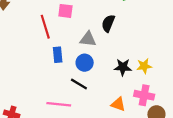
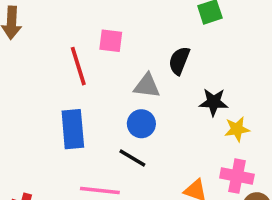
blue rectangle: (58, 55) -> (73, 129), moved, size x1.5
black star: (123, 67) -> (214, 102), moved

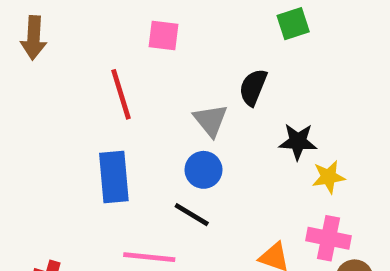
pink square: (111, 41) -> (163, 35), moved
gray triangle: (147, 86) -> (211, 120), turned 44

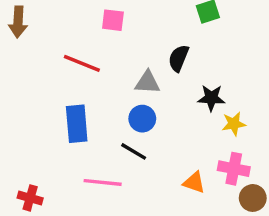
red line: (121, 94) -> (82, 63), turned -51
gray triangle: (211, 120) -> (147, 82), turned -48

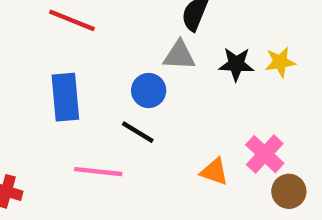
gray triangle: (147, 82) -> (179, 55), moved
yellow star: (234, 124) -> (280, 62), moved
pink cross: (234, 169) -> (265, 154), turned 32

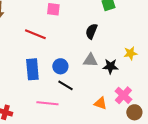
gray triangle: (179, 55) -> (90, 60), moved
black star: (236, 64) -> (110, 66), moved
blue circle: (149, 90) -> (60, 66), moved

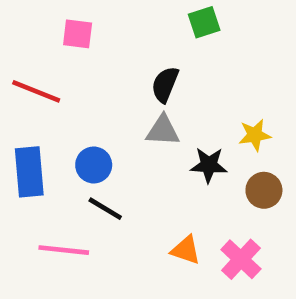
gray triangle: (90, 60) -> (163, 130), moved
pink cross: (123, 95) -> (241, 259), moved
brown circle: (134, 112) -> (264, 190), moved

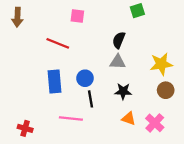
yellow star: (255, 135) -> (161, 64), size x1.5
black star: (209, 165) -> (123, 91), moved
black line: (105, 209) -> (90, 99), turned 49

